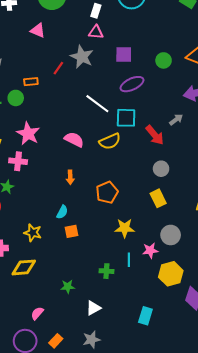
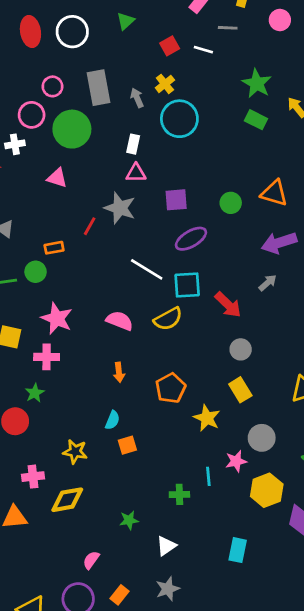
gray arrow: (176, 120) -> (268, 283), moved
yellow star: (125, 228) -> (207, 418), moved, turned 30

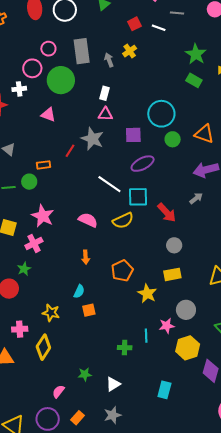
cyan circle: (179, 119) -> (161, 114), moved
pink cross: (47, 357) -> (34, 243), turned -30
yellow rectangle: (240, 390) -> (172, 274), turned -72
yellow diamond: (67, 500) -> (43, 347), turned -50
green star: (129, 520) -> (85, 374), moved

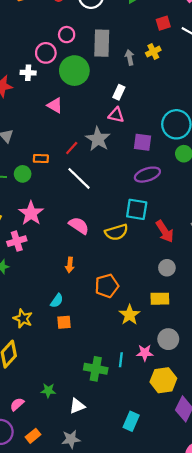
white line: (109, 184) -> (79, 178), moved
green cross: (125, 348) -> (96, 369), size x1.5

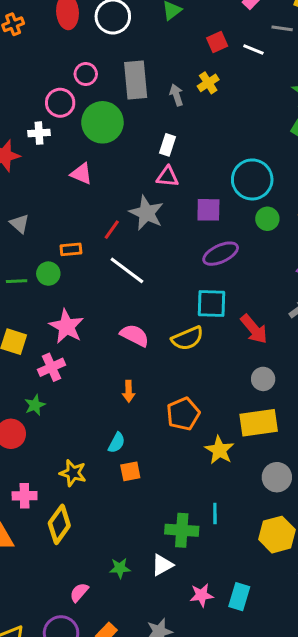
yellow rectangle: (160, 299) -> (259, 423), size x1.4
pink star: (145, 353) -> (202, 595), moved
white triangle: (77, 406) -> (162, 565), moved

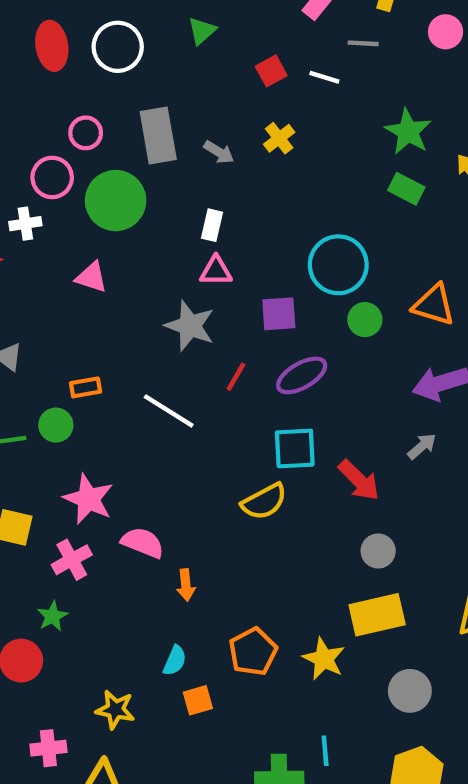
yellow cross: (208, 83) -> (279, 138), moved
gray arrow: (176, 95) -> (219, 152), turned 145
red line: (112, 230) -> (236, 377), moved
pink semicircle: (135, 335) -> (143, 543), moved
orange pentagon: (183, 414) -> (253, 652), moved

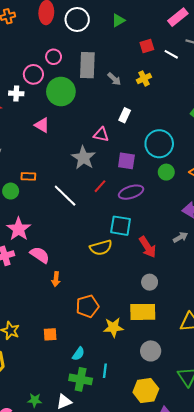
white rectangle: (212, 225) -> (125, 115), moved
orange pentagon: (253, 652) -> (87, 306), moved
yellow star: (324, 659) -> (113, 327), turned 30
cyan semicircle: (175, 661) -> (78, 354), moved

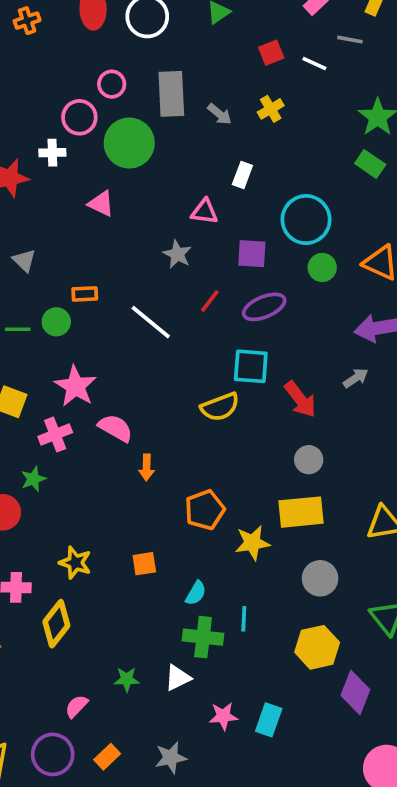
gray star: (83, 158) -> (177, 254), size x0.7

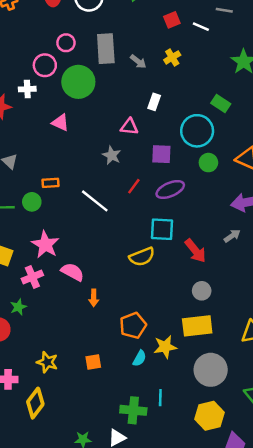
green rectangle: (370, 164) -> (221, 103), moved
gray circle: (320, 578) -> (211, 370), size x1.4
cyan semicircle: (196, 593) -> (139, 358), moved

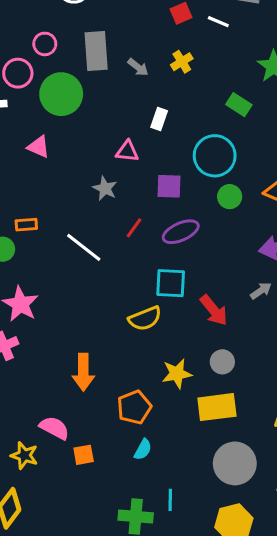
green rectangle: (221, 103) -> (239, 105), moved
pink semicircle: (72, 272) -> (54, 428), moved
orange arrow: (94, 298) -> (83, 372), size x1.6
yellow star: (165, 347) -> (177, 374), moved

